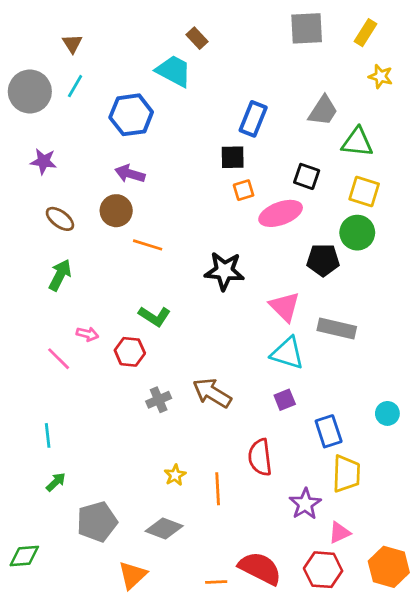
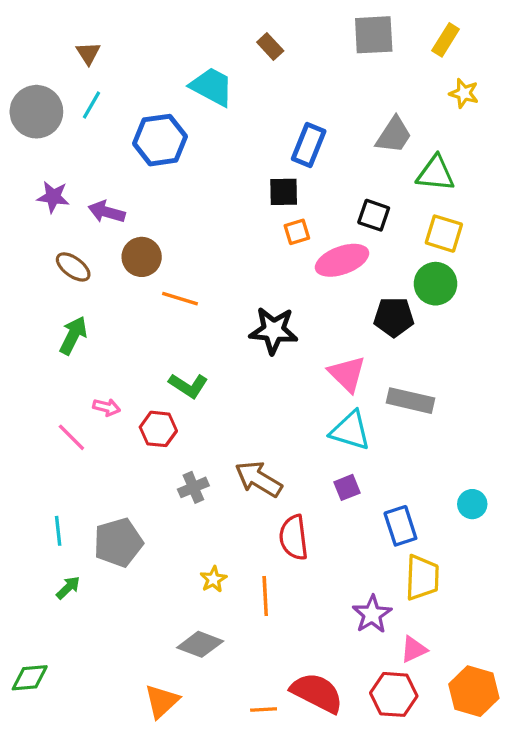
brown rectangle: (197, 38) -> (270, 47), moved
purple arrow: (130, 174) -> (107, 212), moved
red semicircle: (260, 457) -> (294, 537), moved
gray pentagon: (97, 522) -> (118, 542), moved

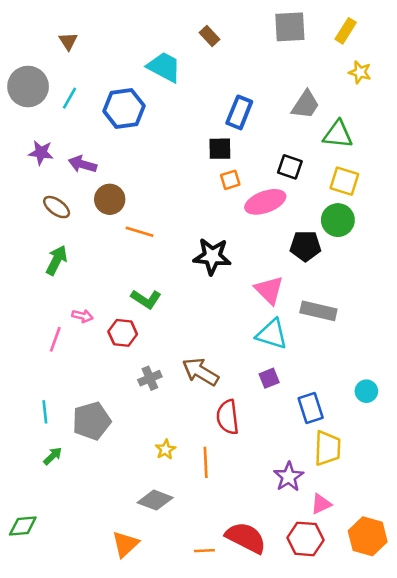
cyan line: (92, 105) -> (70, 98), moved
pink line: (71, 437) -> (55, 339), turned 65

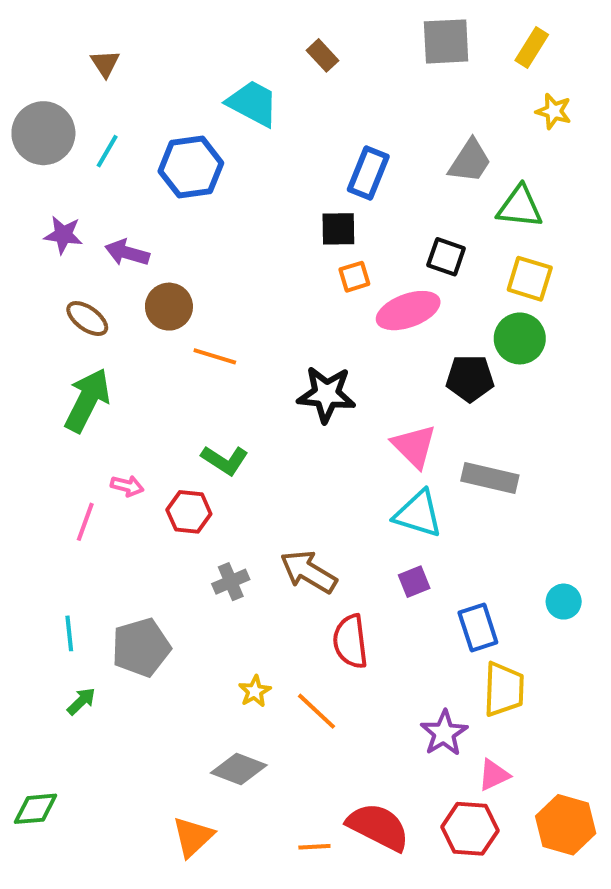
green arrow: (57, 260) -> (87, 400), size x1.4
orange line: (206, 462) -> (316, 711), turned -44

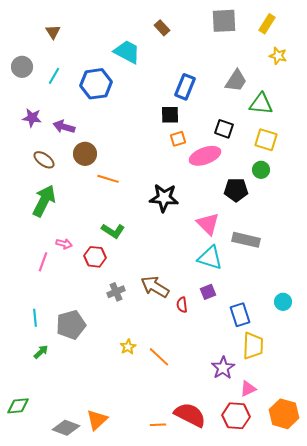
gray circle: (43, 133) -> (22, 67), size x0.7
green circle: (520, 338) -> (261, 170), size x0.7
red semicircle: (350, 641) -> (182, 305), moved, size x0.6
gray diamond: (239, 769) -> (66, 428), moved

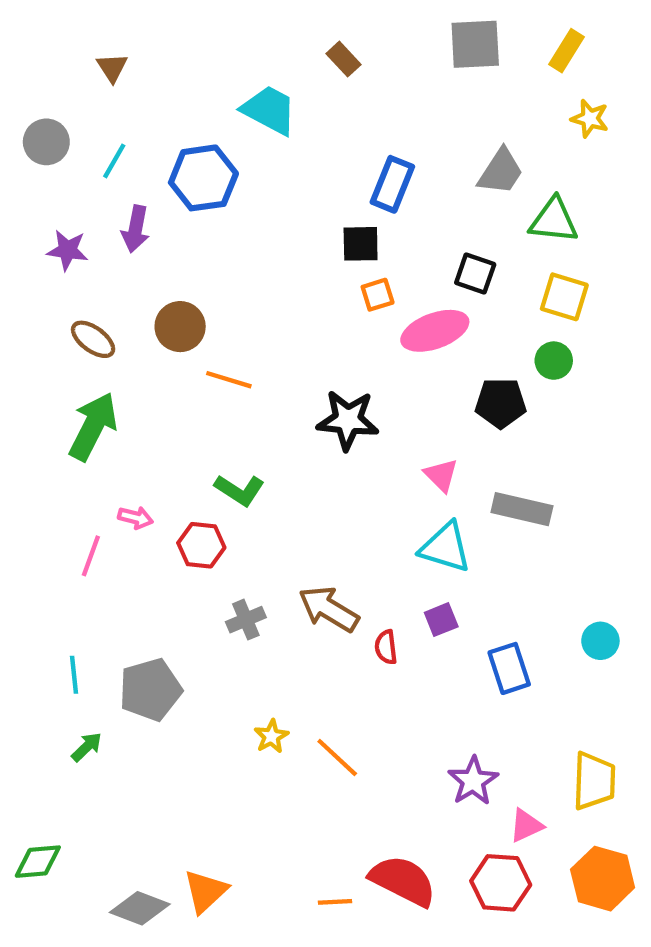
purple arrow: (64, 127) -> (135, 229), moved, turned -95
pink triangle: (208, 224) -> (441, 475), size x0.7
yellow trapezoid: (253, 346) -> (594, 781), moved

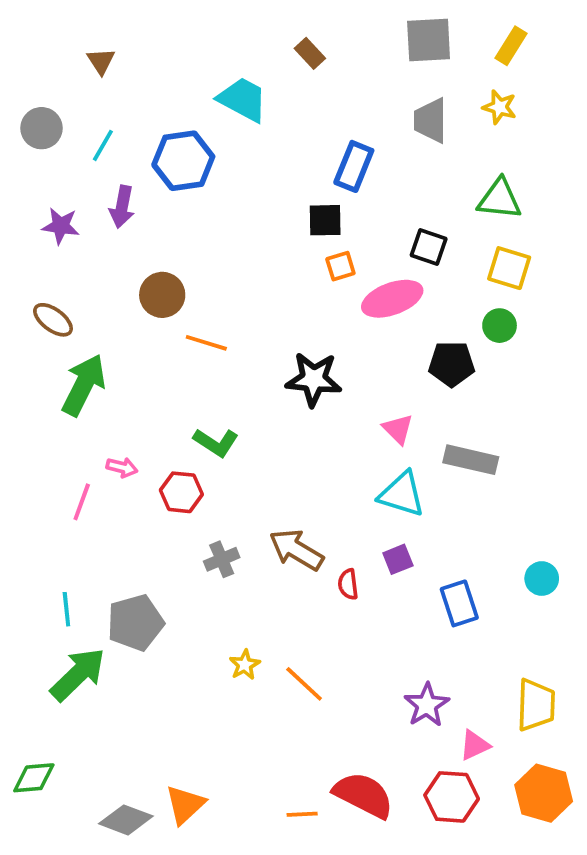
yellow star: (590, 119) -> (500, 107), moved
gray trapezoid: (501, 172) -> (431, 120), moved, turned 147
brown ellipse: (93, 339) -> (53, 320), moved
green arrow: (87, 747) -> (78, 674), size x2.0

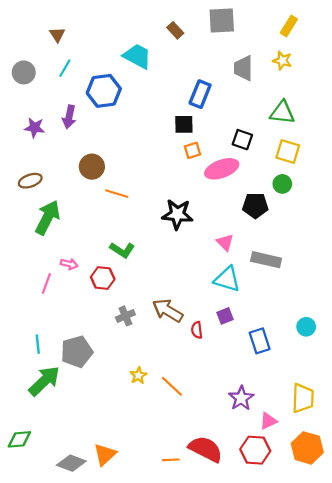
gray square: (429, 40) -> (222, 21), moved
cyan line: (103, 145) -> (65, 68), moved
brown ellipse: (53, 320) -> (30, 181), turned -55

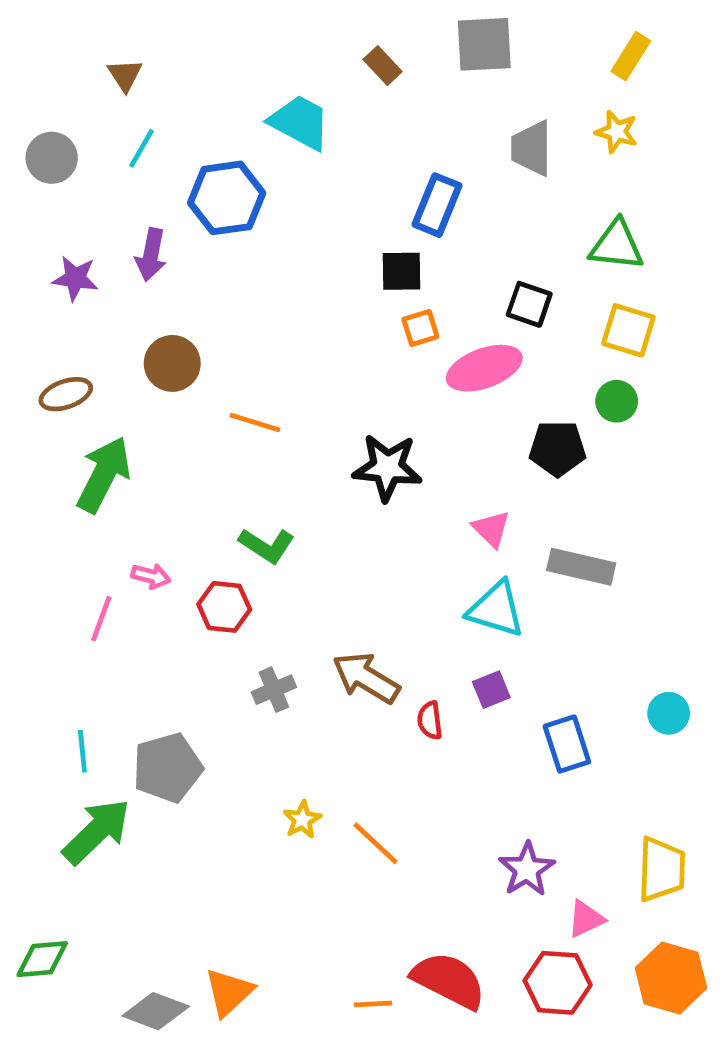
brown circle: (92, 167) -> (172, 363), moved

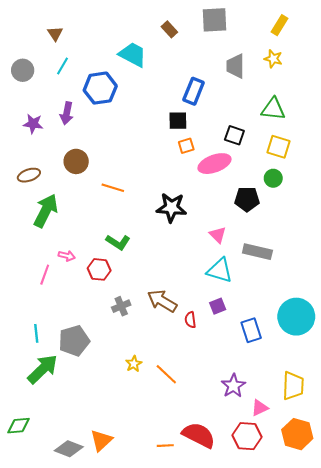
cyan circle: (669, 713) -> (296, 317), size x2.0

